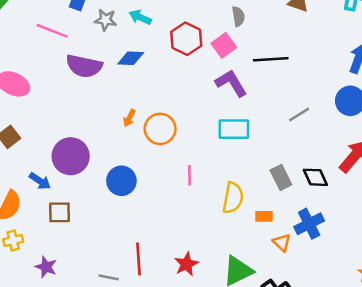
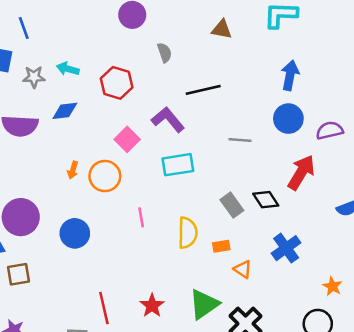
pink square: (224, 45) -> (127, 139), moved
gray line: (299, 114) -> (240, 140), turned 45
blue cross: (309, 224) -> (286, 248), moved

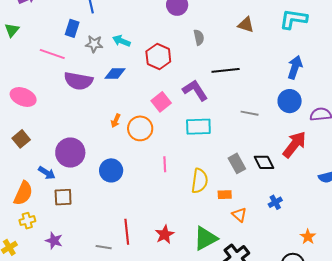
blue cross: (286, 248) -> (275, 202), size x0.6

